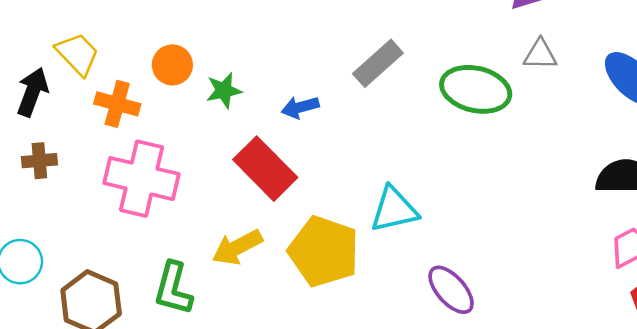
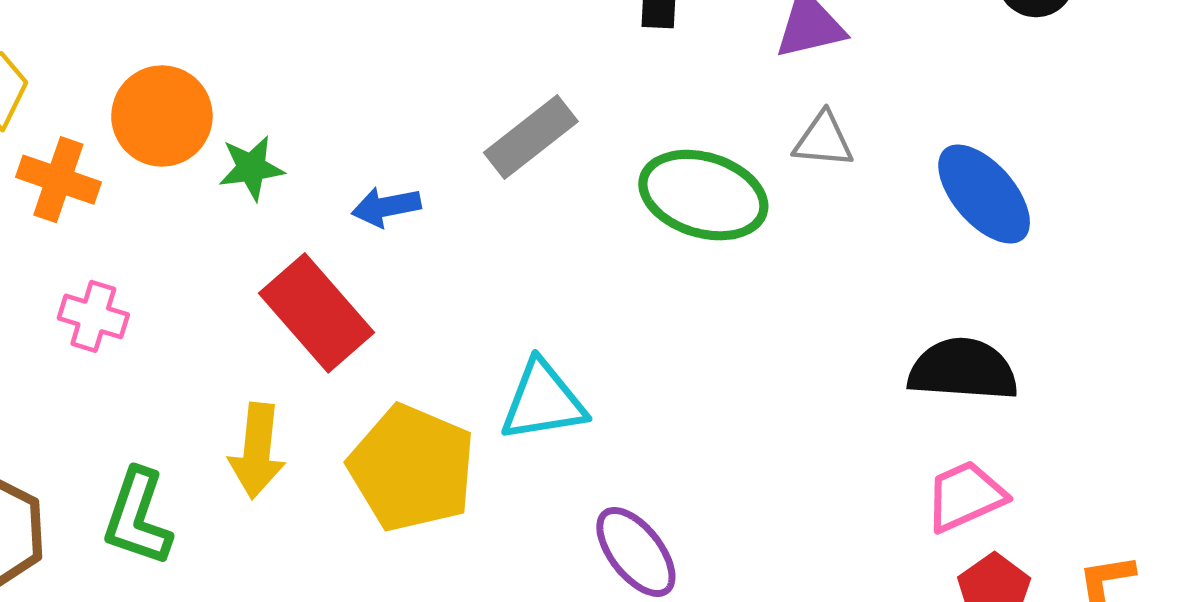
orange circle: (172, 65) -> (162, 116), size x1.4
pink cross: (142, 179) -> (93, 316), size x0.5
yellow arrow: (237, 247) -> (257, 451), turned -60

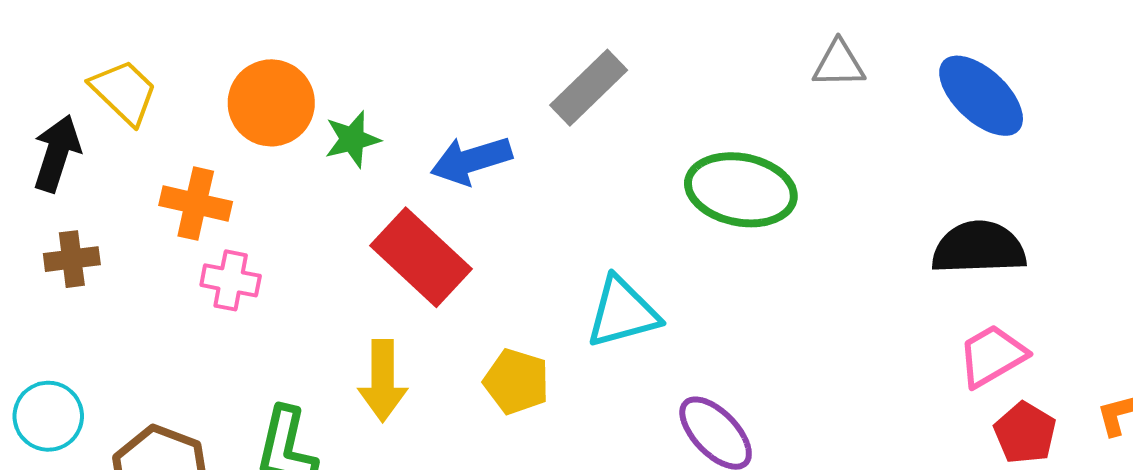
orange cross: (58, 180) -> (196, 204), moved
green ellipse: (703, 195) -> (741, 190), moved
blue arrow: (386, 207) -> (471, 160), size x1.4
yellow pentagon: (412, 468) -> (517, 381), size x0.6

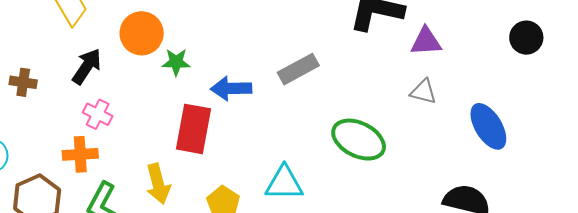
black arrow: (57, 153) -> (87, 66), moved
orange cross: (196, 204) -> (80, 154), moved, turned -32
red rectangle: (421, 257) -> (194, 129), turned 42
yellow arrow: (383, 381) -> (158, 184), turned -30

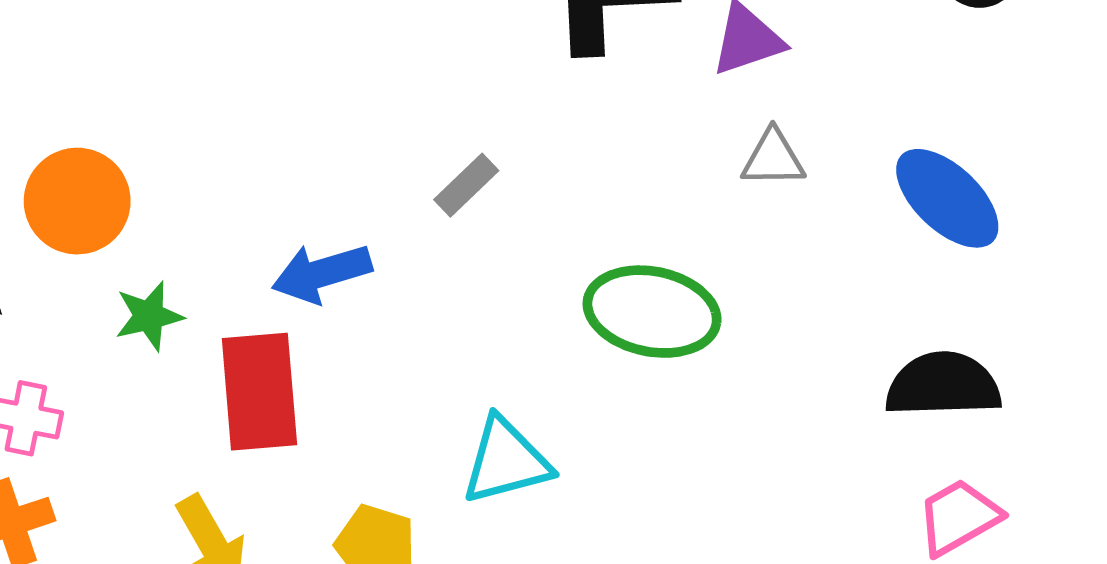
green star: (176, 62) -> (149, 316), moved
gray rectangle: (298, 69) -> (466, 185), size x0.7

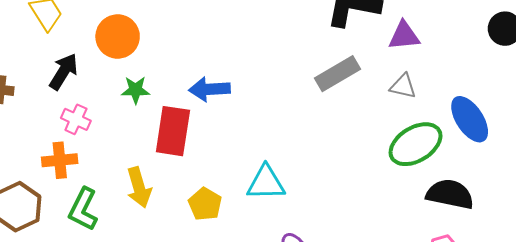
gray rectangle: (466, 185) -> (338, 74), moved, size x1.6
green ellipse: (652, 312) -> (416, 144), moved, turned -56

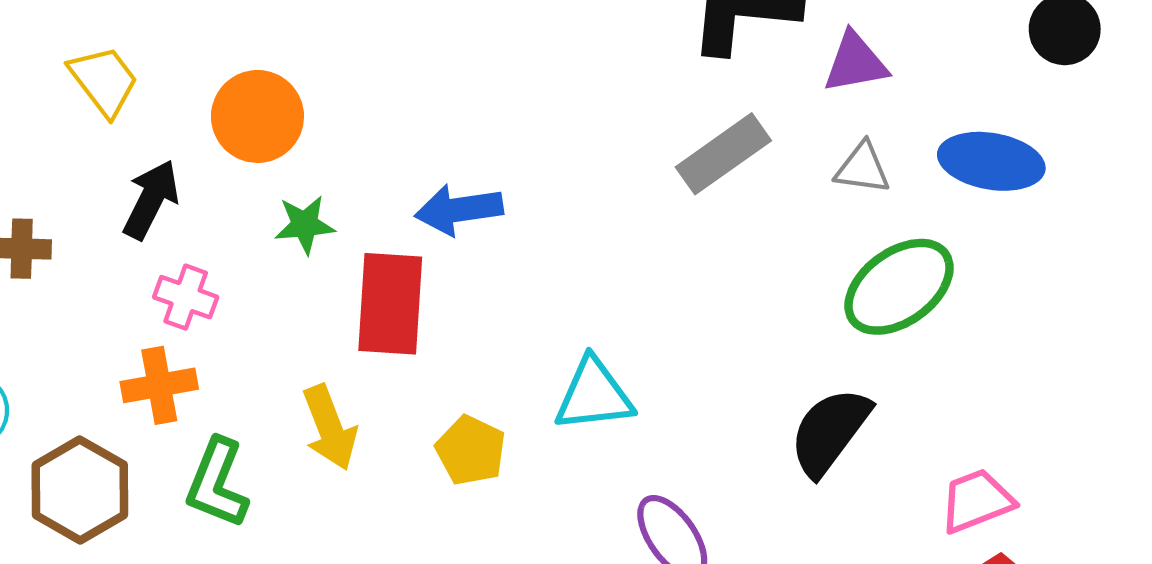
blue ellipse: (470, 119) -> (991, 161), moved, turned -42
black semicircle: (450, 194) -> (830, 432), moved, turned -60

